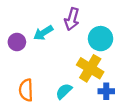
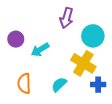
cyan arrow: (43, 33) -> (40, 50), moved

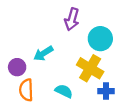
purple circle: (16, 39) -> (17, 67), moved
cyan semicircle: (59, 85) -> (64, 91), turned 70

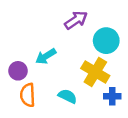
purple arrow: (72, 19) -> (76, 20), turned -140

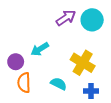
cyan circle: (106, 41) -> (92, 20), moved
blue cross: (112, 96) -> (91, 91), moved

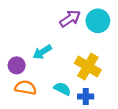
orange semicircle: (24, 83) -> (26, 88), turned 102
blue cross: (91, 91) -> (86, 97), moved

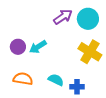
purple circle: (17, 65) -> (18, 47), moved
yellow cross: (88, 66) -> (90, 52), moved

